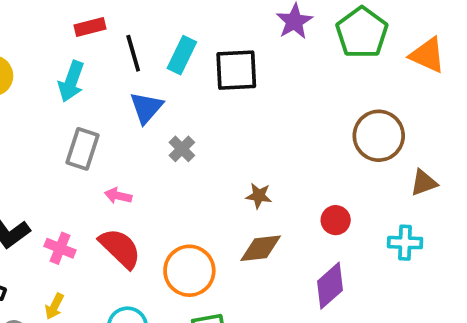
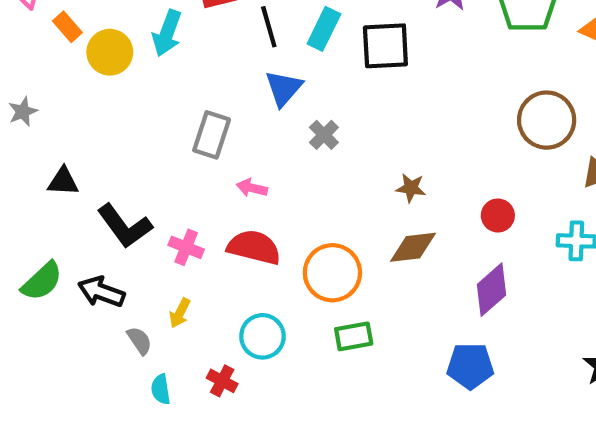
cyan arrow: (71, 81) -> (167, 33), moved
red semicircle: (120, 248) -> (254, 247), turned -30

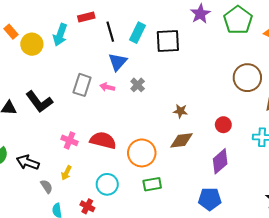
pink arrow: (252, 188) -> (107, 87), moved
black L-shape: (125, 226) -> (39, 102), moved

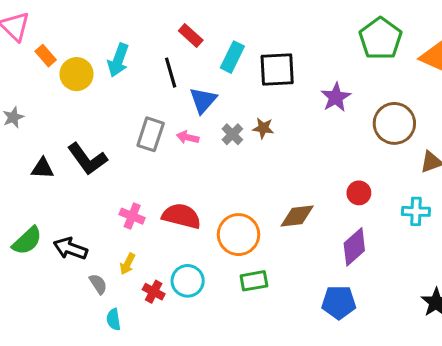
purple star: (200, 14) -> (336, 97), moved
red rectangle: (86, 17) -> (191, 35), moved, turned 56
black line: (110, 32) -> (171, 73), moved
brown star: (180, 111) -> (263, 128), moved
red cross: (87, 206) -> (154, 292), moved

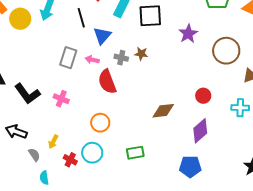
gray cross: (232, 134) -> (121, 58), turned -32
black L-shape: (87, 159) -> (27, 94), moved
pink cross: (132, 216) -> (61, 99), moved
red semicircle: (181, 216) -> (107, 82), moved, turned -125
orange circle: (239, 235) -> (100, 123), moved, size x0.7

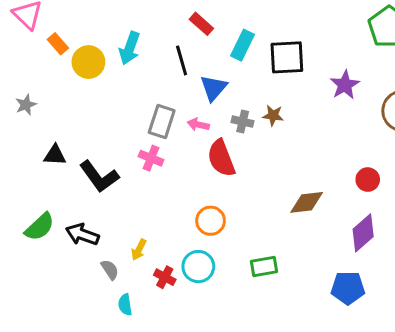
pink cross: (61, 99) -> (151, 158), moved

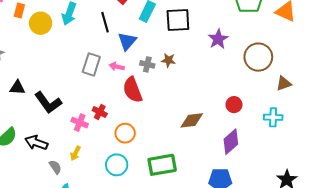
orange rectangle: (58, 44) -> (19, 11), turned 56
pink cross: (151, 158) -> (80, 123), moved
green rectangle: (264, 267) -> (162, 165), size x1.5
red cross: (165, 277) -> (100, 112), moved

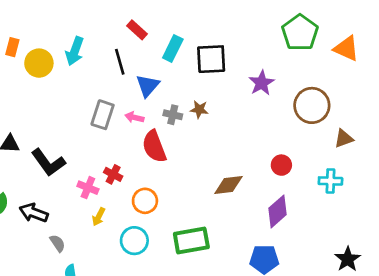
yellow arrow: (75, 153) -> (99, 217), moved

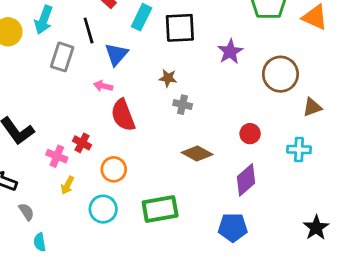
gray rectangle: (103, 115) -> (62, 57), moved
gray cross: (173, 115) -> (183, 105), moved
brown diamond: (228, 185) -> (197, 153), turned 36

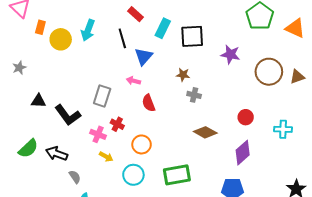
purple star: (230, 52) -> (230, 54), turned -30
gray rectangle: (62, 57) -> (102, 96), moved
brown triangle: (312, 107) -> (297, 77), moved
red semicircle: (123, 115) -> (149, 103), size x0.7
yellow arrow: (67, 185) -> (106, 157), turned -88

